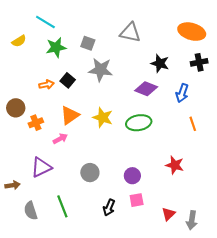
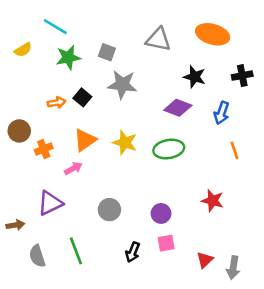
orange ellipse: (192, 32) -> (213, 34), moved

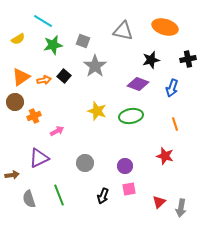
black star: (195, 77) -> (151, 60), turned -30
gray star: (122, 85) -> (95, 66), turned 30
orange triangle: (85, 140) -> (21, 77), moved
orange line: (234, 150) -> (175, 124), moved

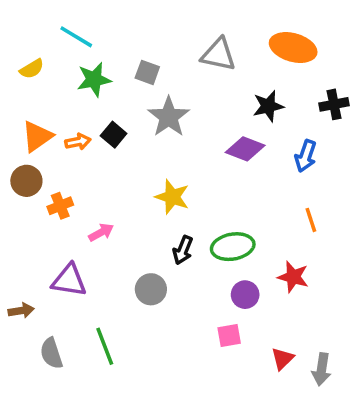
green ellipse: (131, 116) -> (233, 247), moved
purple triangle: (39, 158) -> (69, 280), turned 35
purple circle: (125, 166) -> (245, 295), moved
black arrow: (103, 196) -> (183, 250), moved

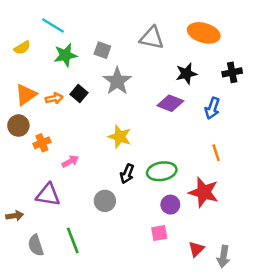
red star: (293, 277) -> (204, 192), size x1.4

